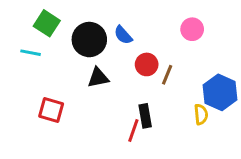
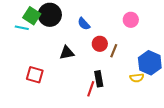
black circle: (89, 40) -> (50, 15), moved
cyan line: (31, 53) -> (22, 28), moved
yellow semicircle: (201, 114) -> (137, 78), turned 88

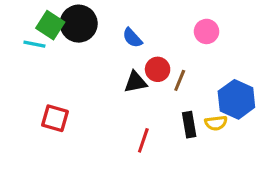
black triangle: (67, 53) -> (135, 82), moved
black rectangle: (99, 79) -> (189, 125), moved

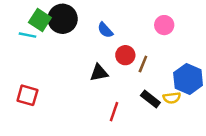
black triangle: (135, 82) -> (99, 73), moved
red square: (55, 118) -> (27, 95), moved
black rectangle: (189, 125) -> (150, 99), turned -42

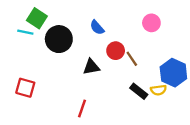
black circle: (63, 19) -> (59, 39), moved
brown line: (143, 64) -> (132, 59), turned -56
red line: (114, 112) -> (82, 109), moved

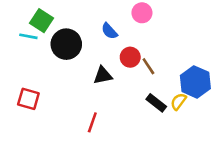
pink circle: (151, 23) -> (142, 13), moved
yellow semicircle: (158, 90) -> (178, 102), turned 133

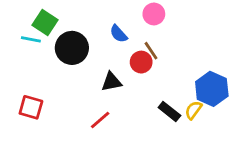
brown line: (148, 66) -> (151, 51), moved
red line: (92, 122) -> (100, 120), moved, turned 30

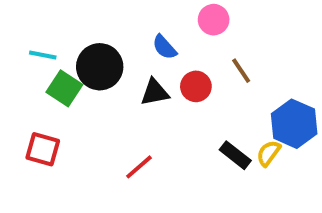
green square: (45, 22) -> (64, 88), moved
brown line: (151, 51) -> (241, 71), moved
black triangle: (111, 82) -> (155, 92), moved

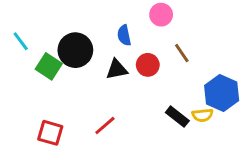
blue semicircle: (164, 47) -> (124, 35), turned 30
cyan line: (43, 55) -> (21, 41), moved, turned 42
red square: (43, 149) -> (50, 133), moved
yellow semicircle: (269, 153) -> (202, 115), turned -132

